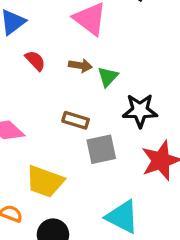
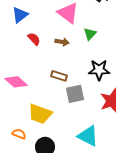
green triangle: (108, 77) -> (90, 34), moved

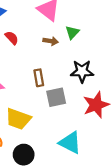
brown arrow: (62, 42) -> (51, 41), moved
brown rectangle: (59, 76) -> (39, 78), turned 63

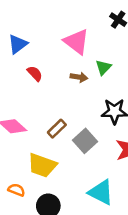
brown rectangle: (39, 78) -> (57, 129), moved, turned 56
gray square: (56, 97) -> (85, 141), turned -30

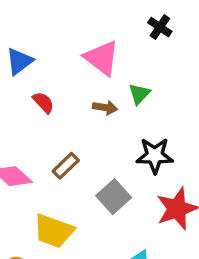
brown rectangle: (57, 129) -> (66, 166), moved

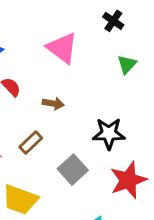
green triangle: (139, 94) -> (127, 64), moved
brown arrow: (105, 108) -> (53, 103), moved

